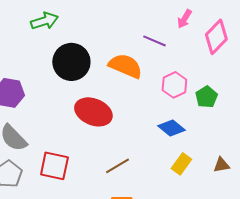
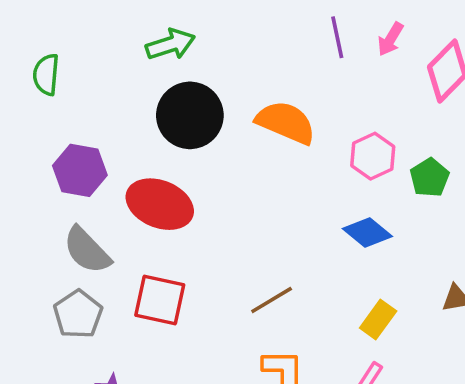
green arrow: (44, 21) -> (170, 44), moved
purple line: (154, 41) -> (337, 37), moved, turned 55
red ellipse: (93, 112) -> (160, 204), moved
yellow rectangle: (181, 164) -> (378, 319), moved

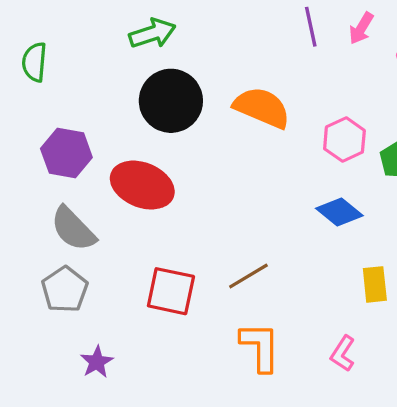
red square: (160, 300) -> (171, 291), moved
yellow rectangle: (378, 319) -> (375, 284), moved, turned -42

